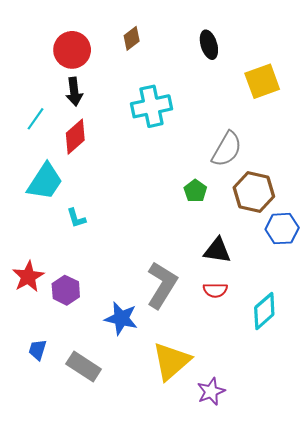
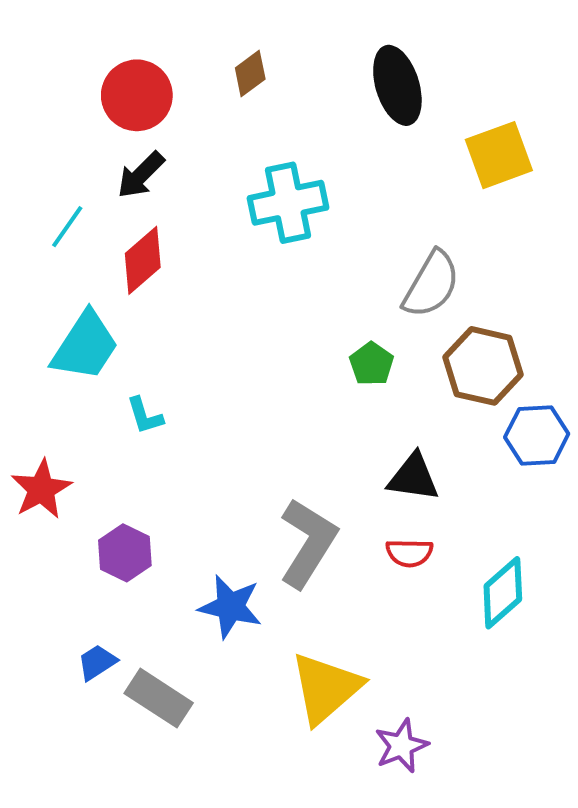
black ellipse: (209, 45) -> (397, 85), size x1.4
black arrow: (74, 92) -> (141, 175), turned 52
red star: (28, 277) -> (41, 489), moved
blue trapezoid: (38, 350) -> (97, 662), moved, turned 40

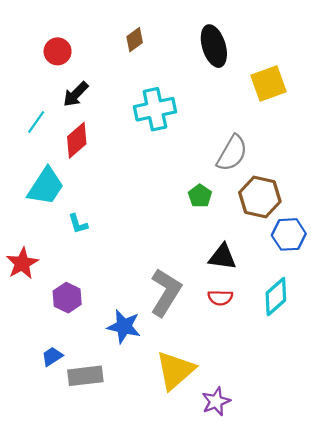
red circle: (137, 95) -> (58, 51), moved, size x0.7
cyan diamond: (503, 593) -> (276, 297), moved
gray rectangle: (159, 698) -> (85, 376), turned -40

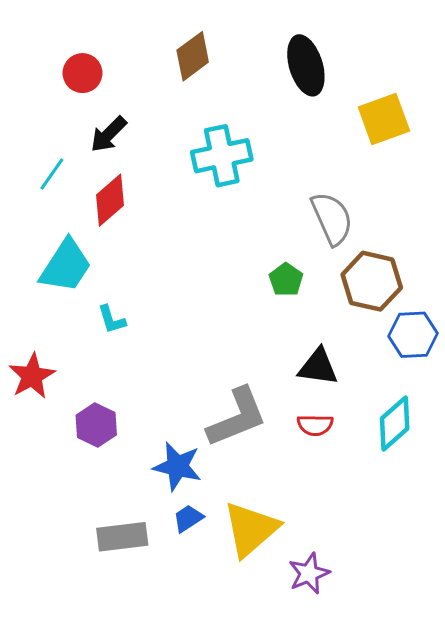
brown diamond: (135, 40) -> (193, 56), size x1.4
gray semicircle: (232, 153) -> (332, 218), turned -54
gray L-shape: (166, 292) -> (237, 417), turned 36
blue trapezoid: (52, 357) -> (188, 518), moved

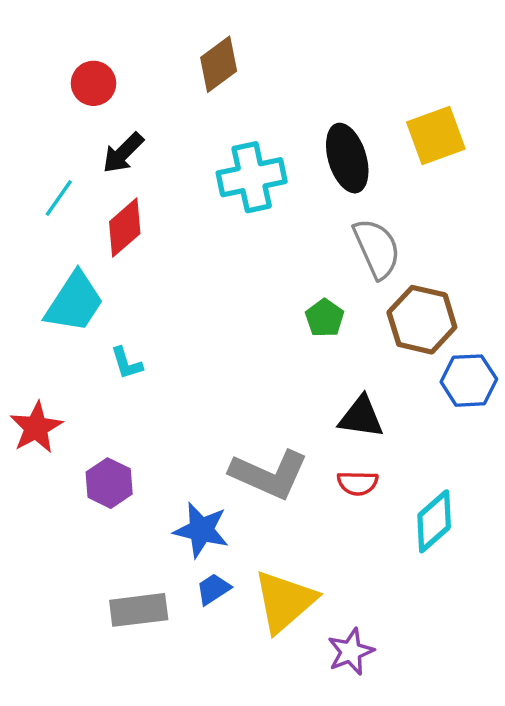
black ellipse: (306, 65) -> (347, 158), moved
gray L-shape: (237, 417) -> (269, 474), turned 46
cyan diamond: (395, 423) -> (434, 521), moved

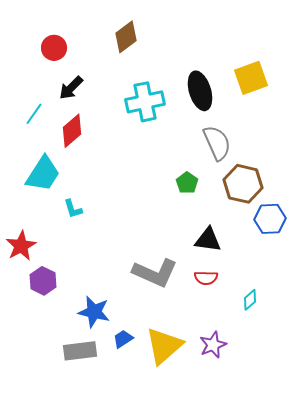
purple hexagon: (109, 483) -> (43, 281), moved
cyan diamond: (434, 521) -> (250, 300), size x0.6
blue star: (201, 530) -> (94, 312), moved
purple star: (351, 652) -> (213, 345), moved

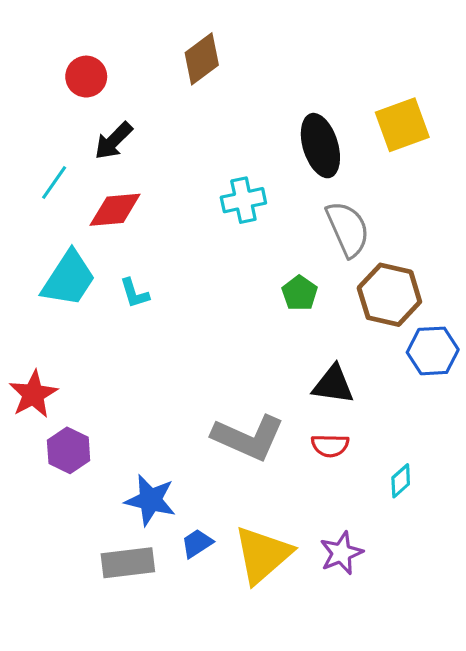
cyan cross: (145, 102) -> (243, 200), moved, size x0.7
red diamond: (72, 131) -> (115, 210), turned 36
cyan L-shape: (73, 209) -> (134, 293), moved

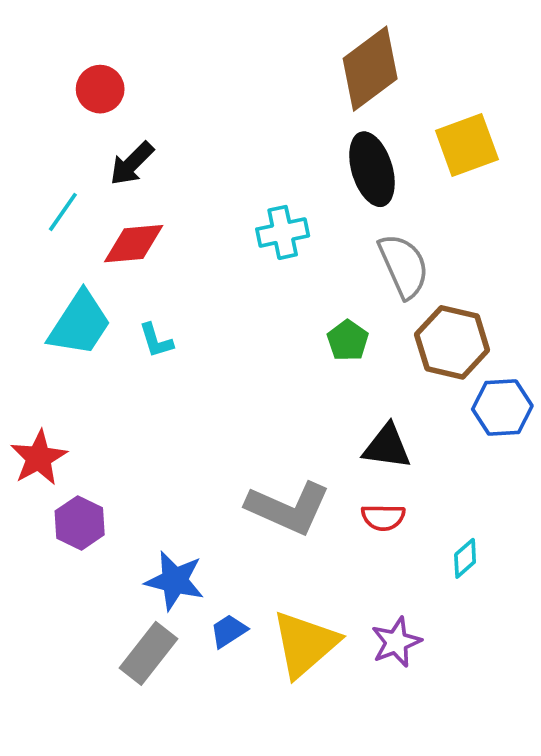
brown diamond: (202, 59) -> (370, 69), moved, size x1.4
gray rectangle: (128, 563) -> (149, 653), turned -45

